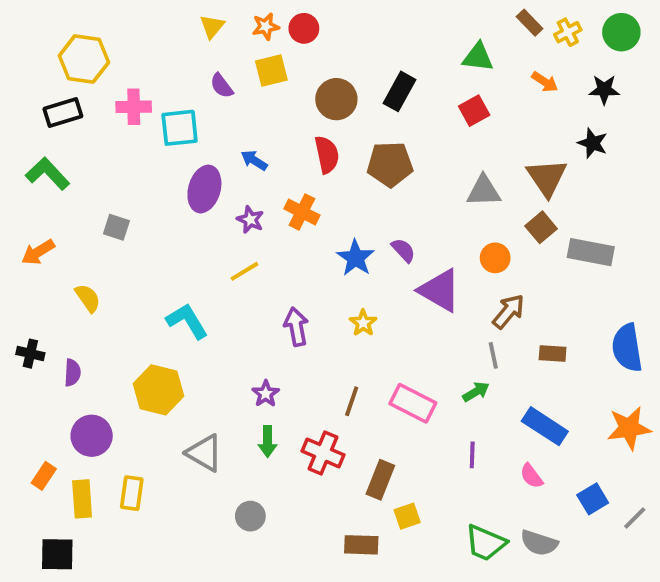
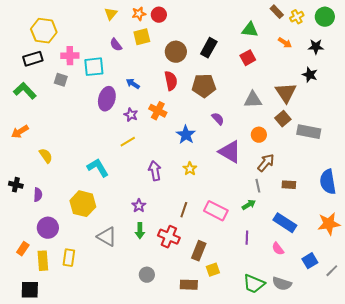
gray square: (116, 227) -> (61, 80), moved
purple semicircle: (403, 250) -> (218, 119), moved
gray circle: (250, 516) -> (147, 275), moved

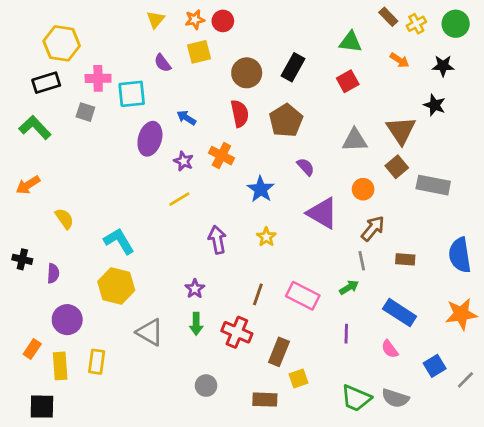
brown pentagon: (204, 86) -> (286, 120), turned -30
cyan L-shape: (98, 168) -> (119, 241), moved

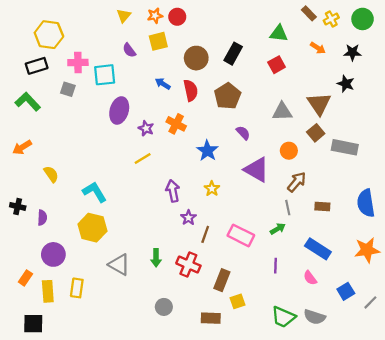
blue arrow: (186, 118) -> (163, 84), moved
purple star: (195, 289) -> (188, 218), moved

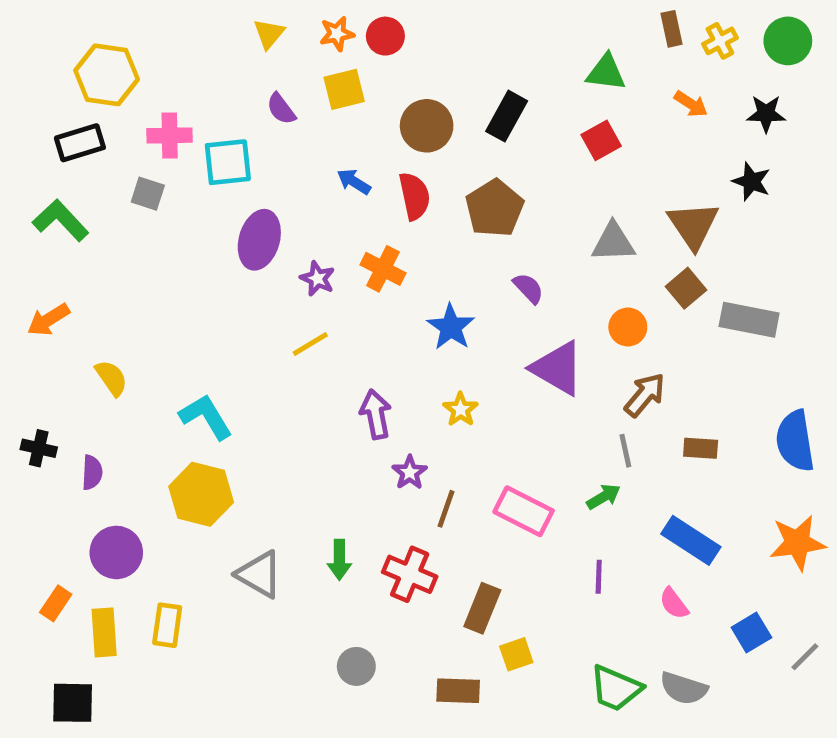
brown rectangle: (309, 13) -> (671, 29), turned 32

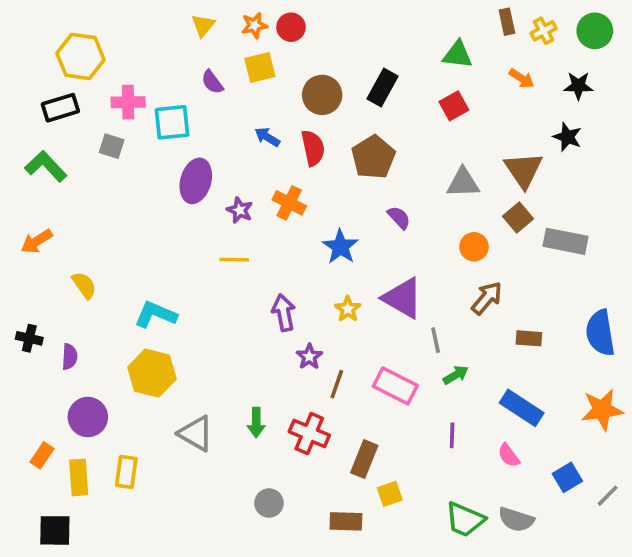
yellow line: (310, 344) -> (234, 260), turned 32
purple triangle: (558, 368) -> (403, 298), moved
cyan L-shape: (206, 417) -> (156, 315), turned -36
gray line: (625, 451) -> (436, 340), moved

